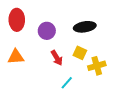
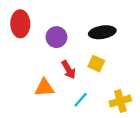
orange triangle: (16, 57) -> (44, 88), moved
yellow cross: (97, 66) -> (120, 101), moved

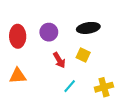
red ellipse: (20, 24) -> (18, 36), moved
orange triangle: (44, 88) -> (18, 76), moved

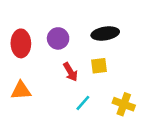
yellow square: (83, 55) -> (99, 66), turned -32
yellow cross: (104, 87) -> (124, 104), turned 36

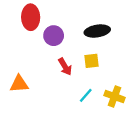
red ellipse: (21, 43) -> (31, 17), moved
cyan line: (83, 103) -> (86, 95), moved

